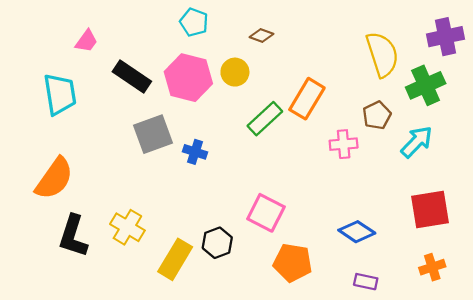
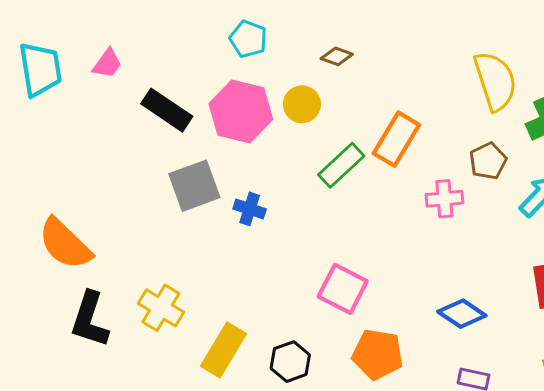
cyan trapezoid: (60, 94) -> (40, 69), moved
orange semicircle: (54, 178) -> (65, 244), turned 99
black hexagon: (217, 243) -> (290, 362), moved

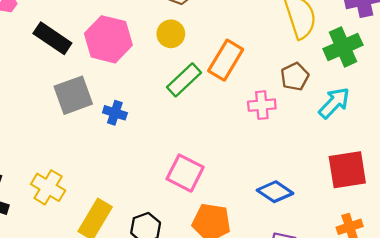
yellow circle: (302, 104) -> (171, 34), moved

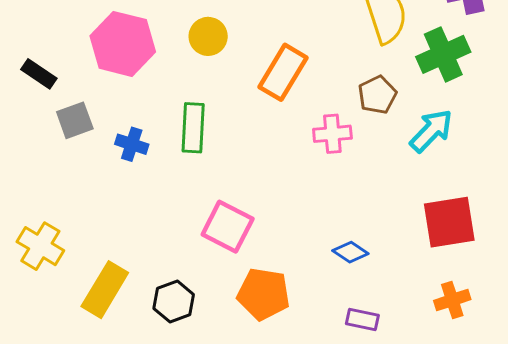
black rectangle: (52, 38) -> (39, 74), moved, size x0.7
green rectangle: (184, 80) -> (193, 128), moved, turned -44
gray square: (73, 95) -> (75, 120), size x0.7
blue diamond: (275, 192) -> (350, 252), size x0.7

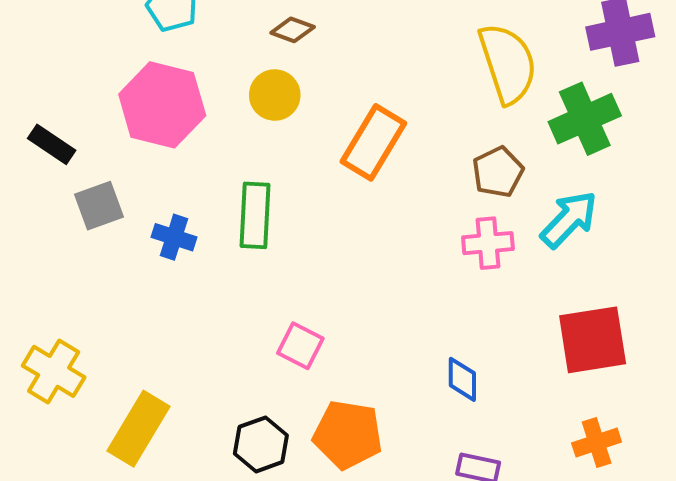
pink cross: (332, 134) -> (488, 243), moved
pink square: (228, 227) -> (300, 346), size x0.7
blue diamond: (350, 252) -> (462, 379), turned 56
black hexagon: (174, 302) -> (261, 444), moved

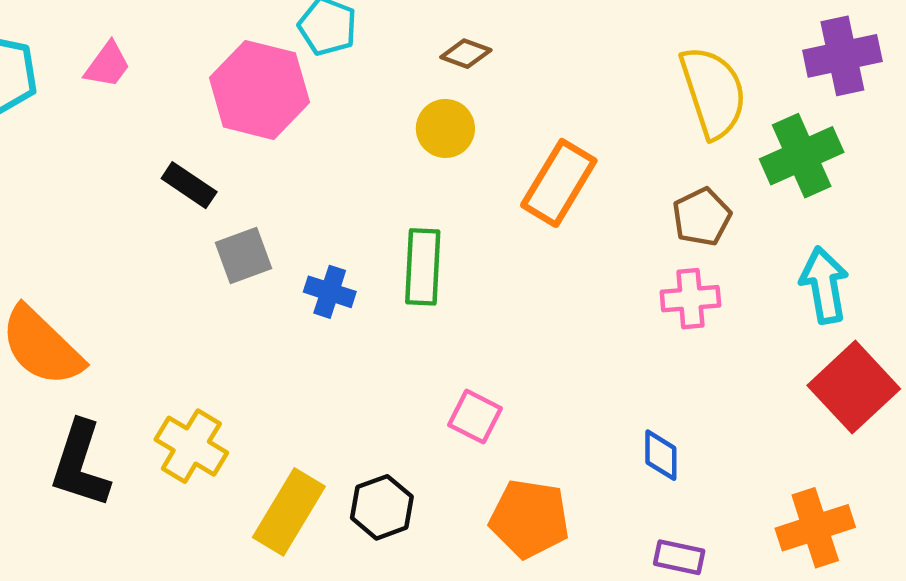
pink hexagon: (162, 105) -> (259, 90), moved
cyan arrow: (569, 219) -> (824, 285), moved, turned -54
red square: (593, 340) -> (854, 387), moved, turned -34
orange cross: (597, 443) -> (815, 528), size x1.4
black hexagon: (261, 444) -> (382, 507), moved

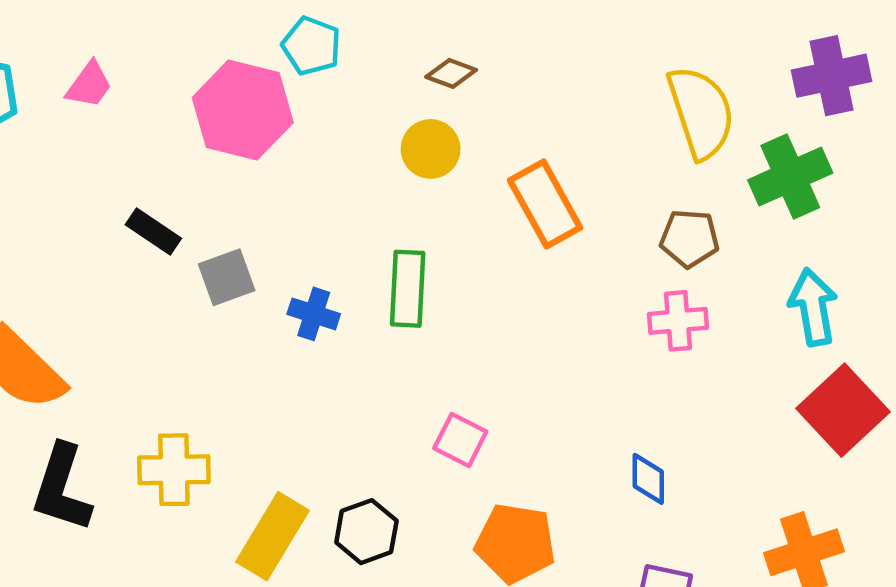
orange rectangle: (559, 183) -> (545, 204), turned -60
black rectangle: (189, 185) -> (153, 231), moved
brown pentagon: (702, 217) -> (689, 238), turned 30
yellow cross: (191, 446) -> (174, 470), turned -32

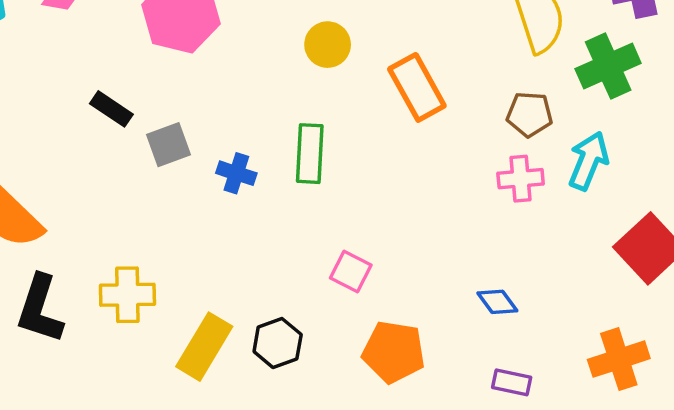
cyan arrow: (813, 307) -> (588, 161), moved, turned 32
blue diamond: (648, 479) -> (497, 302), turned -36

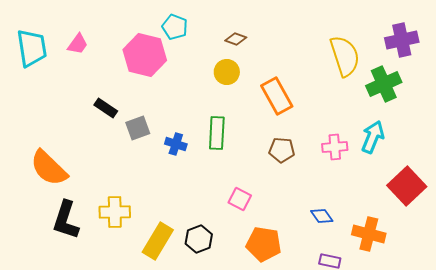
brown pentagon: (529, 114) -> (282, 150), moved
orange cross: (619, 359) -> (369, 234), moved, turned 32

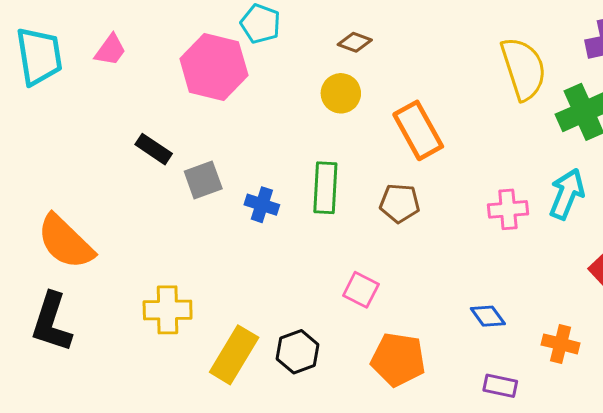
brown pentagon: (282, 150) -> (400, 203), moved
black L-shape: (66, 220) -> (52, 322), moved
orange cross: (369, 234) -> (561, 344), size x0.7

